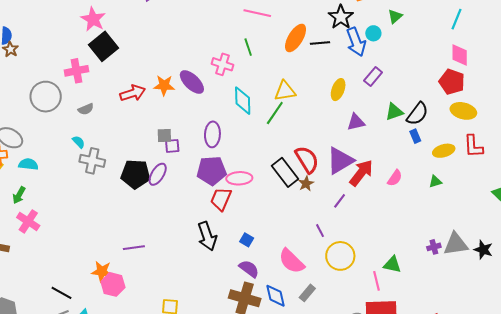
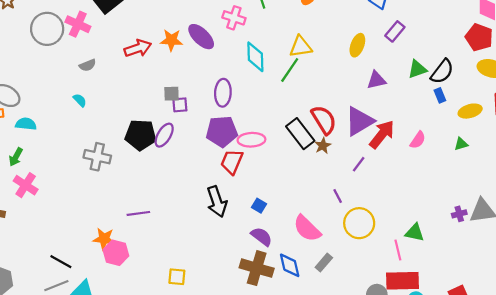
pink cross: (77, 71) -> (78, 24), turned 35
gray circle: (46, 97) -> (47, 29), moved
gray cross: (92, 161) -> (97, 157), moved

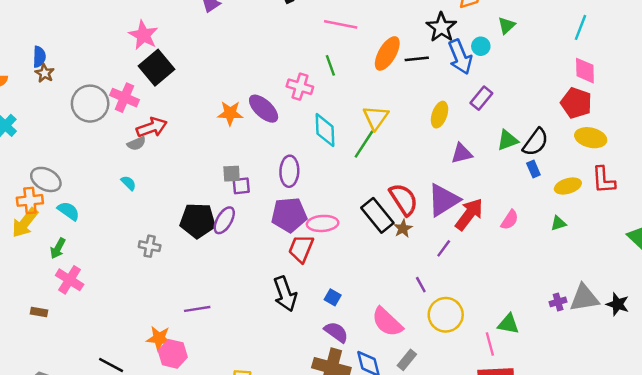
yellow triangle: (301, 47) -> (376, 118), turned -45
red arrow: (138, 48) -> (152, 127), moved
cyan semicircle: (26, 124) -> (68, 211), turned 30
gray cross: (97, 157) -> (150, 246), size x0.7

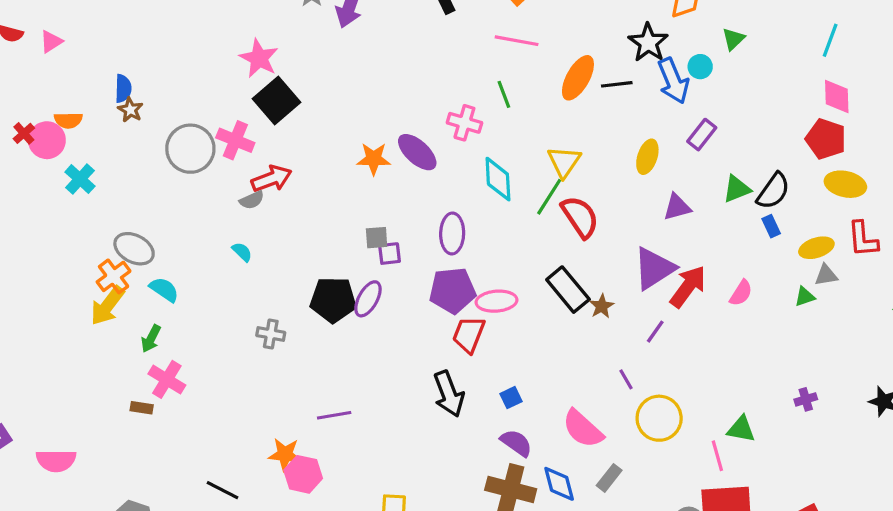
red semicircle: (404, 199) -> (580, 217), moved
orange cross: (30, 200) -> (114, 276), turned -30
blue square: (333, 297) -> (511, 398), turned 35
gray triangle: (584, 298) -> (826, 275), moved, size x0.6
brown rectangle: (39, 312) -> (142, 408), moved

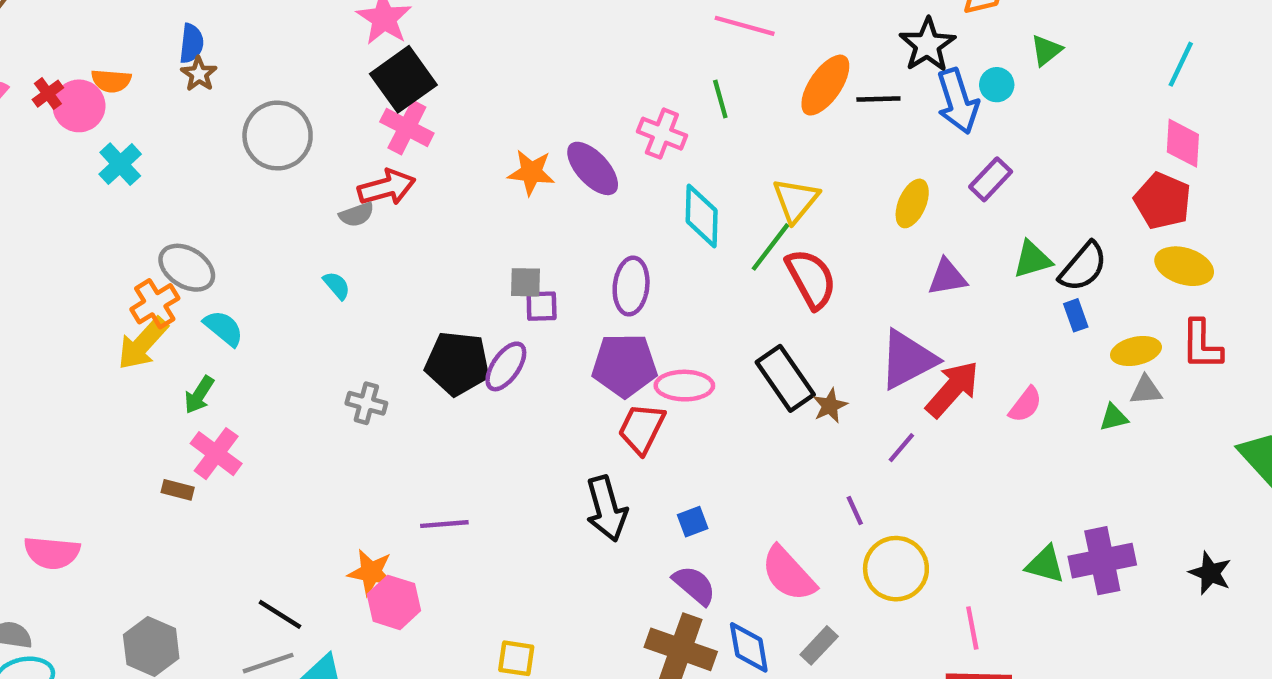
pink cross: (235, 140) -> (407, 127), moved
purple cross: (806, 399) -> (1102, 561), size x2.0
green triangle: (741, 429) -> (1045, 564), moved

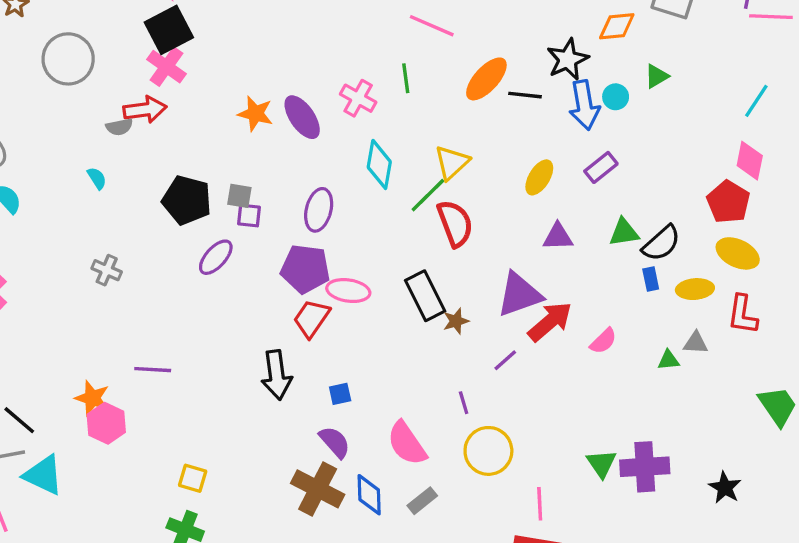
yellow ellipse: (1136, 351) -> (695, 289), moved
black pentagon: (457, 363) -> (187, 200), moved
green triangle: (1045, 564) -> (601, 464), turned 32

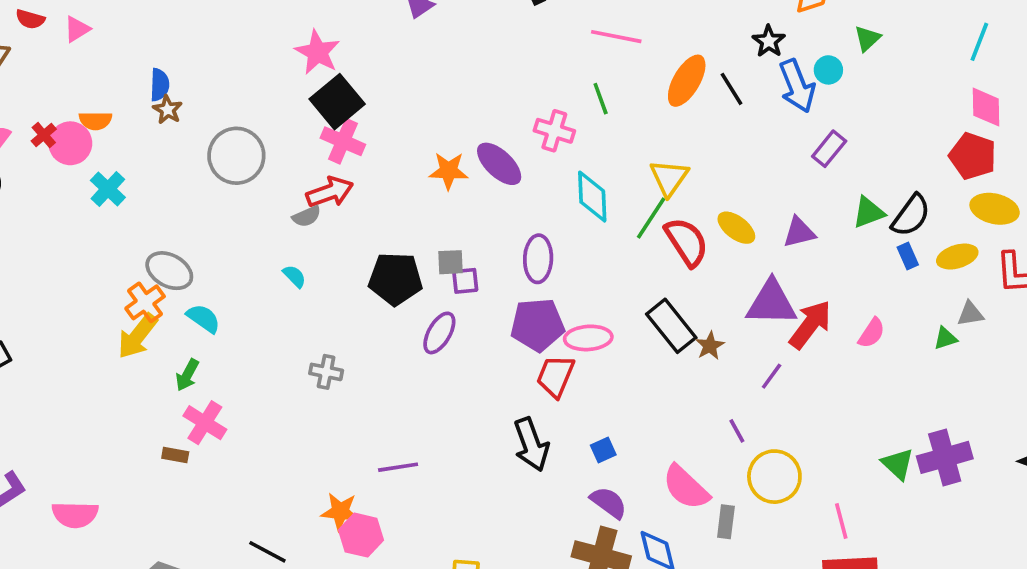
black star: (568, 59) -> (769, 41), size x0.7
black line: (525, 95) -> (731, 89), turned 64
yellow ellipse: (539, 177) -> (736, 228), moved, turned -72
purple triangle: (519, 295) -> (771, 303), turned 33
gray rectangle: (422, 501) -> (726, 522), moved, turned -32

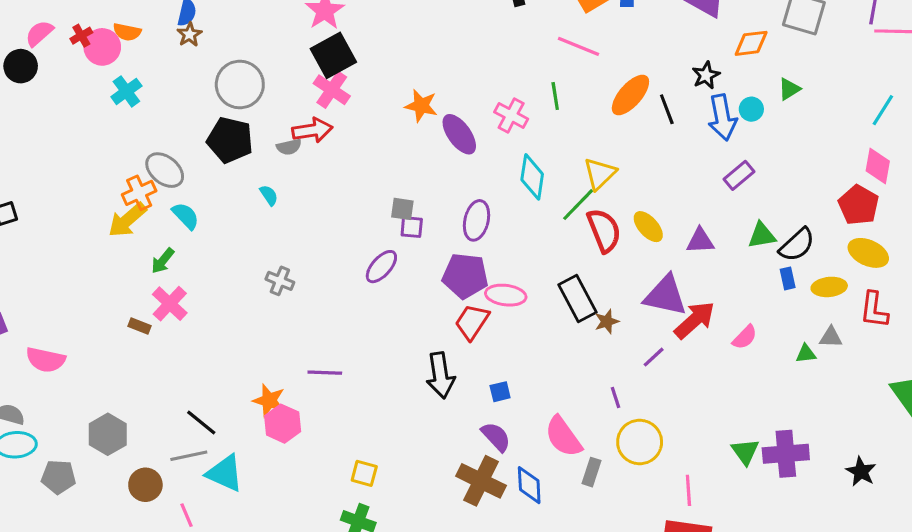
orange star: (449, 171) -> (421, 106), moved
black pentagon: (395, 279) -> (230, 140), moved

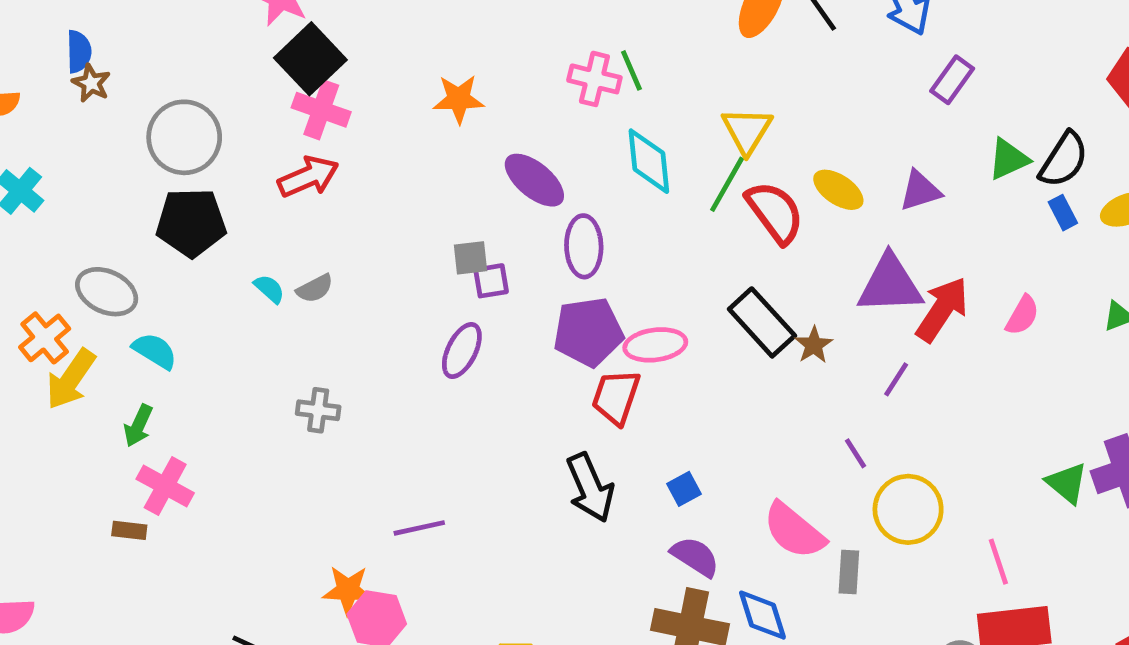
green line: (555, 96) -> (631, 70), moved
purple ellipse: (459, 134) -> (534, 180), moved
gray semicircle: (289, 147) -> (315, 288), moved
orange cross: (139, 193) -> (45, 338), moved

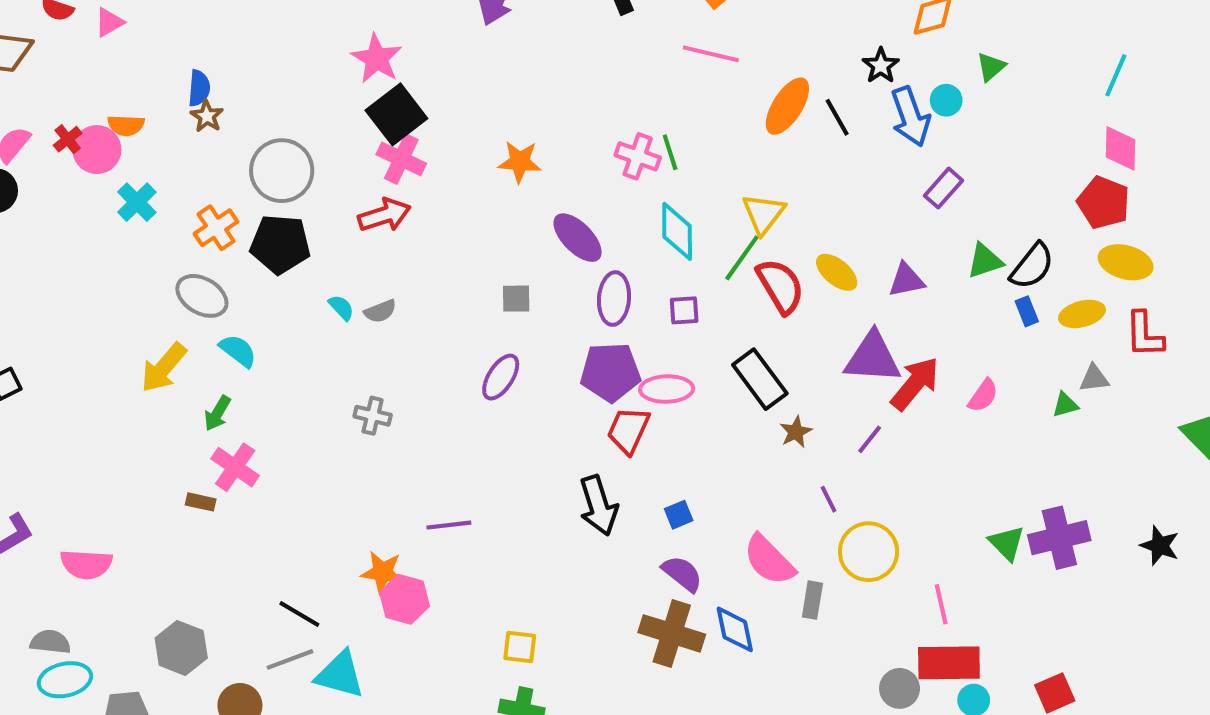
purple square: (491, 281) -> (684, 310), moved
orange cross: (45, 338) -> (216, 228), moved
brown star: (814, 345) -> (796, 432), moved

